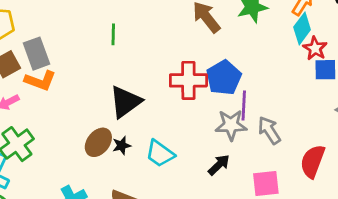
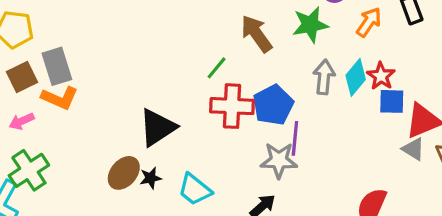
cyan diamond: (302, 28) -> (356, 77), moved
green line: (113, 34) -> (217, 68), moved, turned 35
gray arrow: (269, 130) -> (324, 77), moved, turned 36

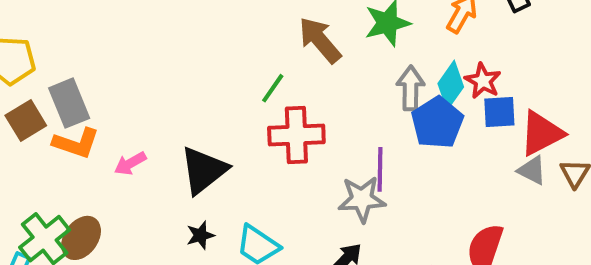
blue pentagon: (273, 105) -> (437, 123), moved
pink arrow: (22, 121) -> (130, 163), moved
brown ellipse: (124, 173) -> (81, 238), moved

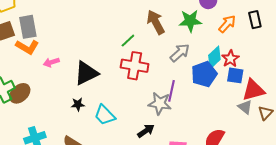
gray arrow: (410, 88) -> (180, 53), moved, turned 35

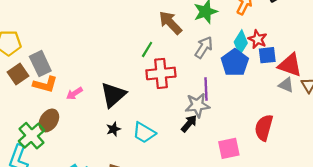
red triangle: (253, 90) -> (290, 65), turned 50
brown ellipse: (20, 93) -> (49, 120), moved
black arrow: (146, 131) -> (189, 124), moved

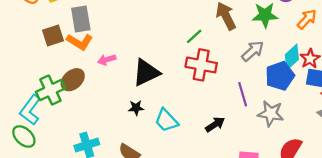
brown square: (18, 74) -> (53, 35), moved
purple line: (206, 89) -> (243, 94), turned -30
gray star: (197, 105) -> (271, 113), moved

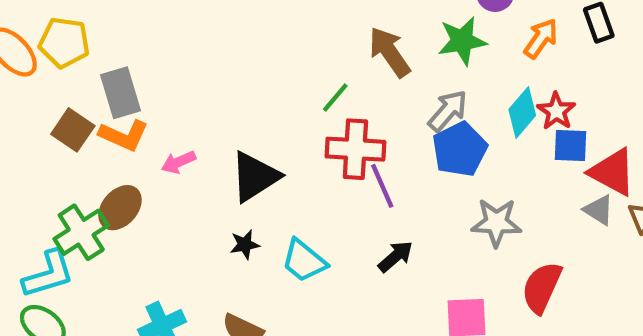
brown square: (53, 35) -> (73, 130), turned -30
blue pentagon: (280, 76) -> (460, 149), moved
purple line: (243, 94) -> (382, 186), moved
cyan L-shape: (30, 110) -> (48, 274), turned -136

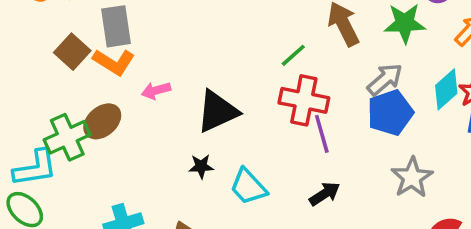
gray star: (496, 223) -> (412, 177), turned 30

